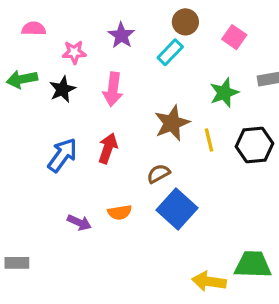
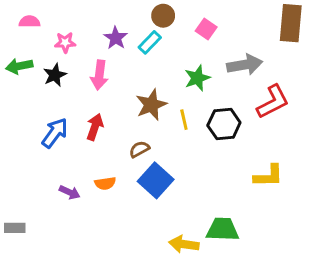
purple star: (121, 35) -> (116, 38), moved

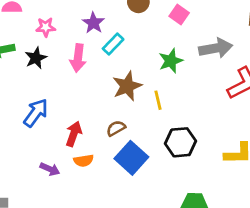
cyan rectangle: (150, 42) -> (113, 44), moved
black hexagon: (224, 124) -> (181, 142), moved
red arrow: (95, 127) -> (74, 134), moved

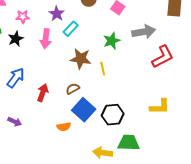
brown star: (127, 86) -> (81, 59), turned 30
black hexagon: (181, 142) -> (113, 115), moved
orange semicircle: (84, 161) -> (64, 127), moved
purple arrow: (50, 169) -> (15, 122), moved

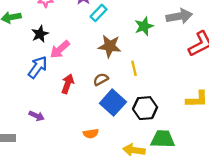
black star: (16, 39) -> (40, 34), moved
pink arrow: (46, 39) -> (60, 49), moved, turned 42
yellow line: (103, 69) -> (134, 68), moved
orange semicircle: (64, 127) -> (91, 134), moved

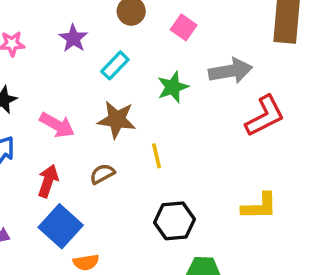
cyan rectangle: (99, 13) -> (115, 65), moved
pink arrow: (60, 49) -> (57, 125), moved, turned -110
blue square: (113, 103) -> (61, 226), moved

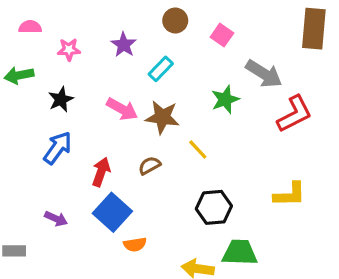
gray arrow: (231, 71) -> (264, 74), turned 42
green star: (173, 87) -> (225, 99), moved
pink arrow: (57, 125) -> (122, 109), moved
yellow line: (156, 156) -> (198, 149), turned -30

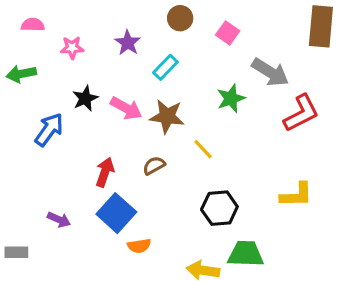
black star: (61, 99) -> (85, 98), moved
blue arrow: (58, 148) -> (49, 130), moved

